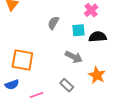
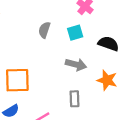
black semicircle: (98, 37) -> (108, 44), moved, turned 36
gray rectangle: (67, 85) -> (74, 99), turned 56

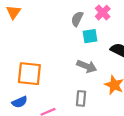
gray semicircle: (44, 30) -> (77, 19), moved

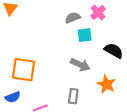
gray semicircle: (77, 19) -> (73, 18), turned 40

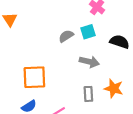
gray semicircle: (73, 18) -> (66, 36), moved
orange star: (106, 84) -> (114, 89), moved

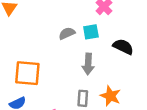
gray arrow: (89, 62) -> (88, 64), turned 72

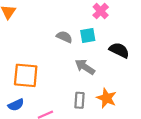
gray semicircle: (67, 33) -> (64, 37), turned 49
gray arrow: (88, 64) -> (85, 67), turned 120

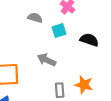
gray semicircle: (64, 37) -> (35, 18), moved
gray arrow: (85, 67) -> (47, 60), moved

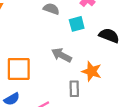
orange star: (84, 85) -> (92, 71), moved

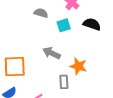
black semicircle: (109, 36) -> (92, 24), moved

